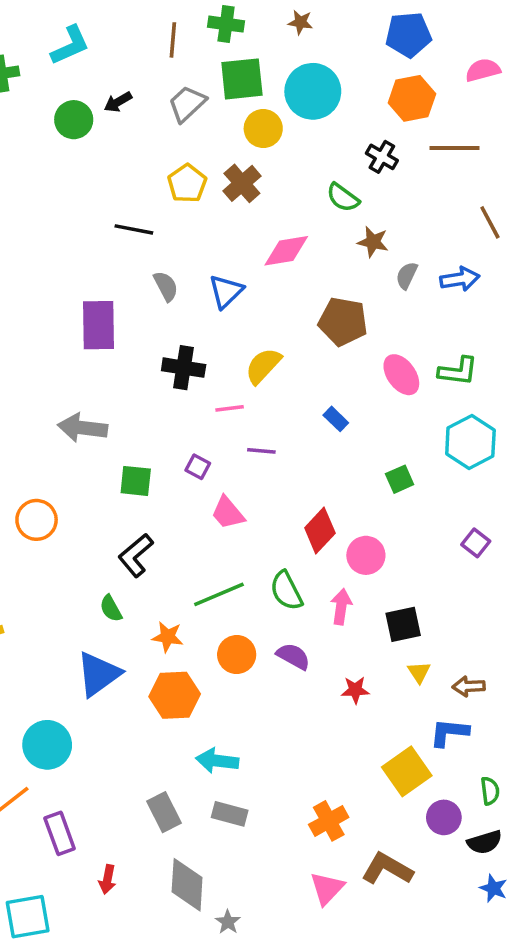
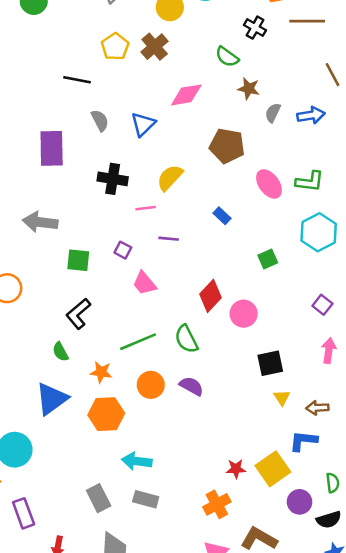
pink arrow: (341, 607) -> (329, 351), moved
red star: (355, 690) -> (236, 469), moved

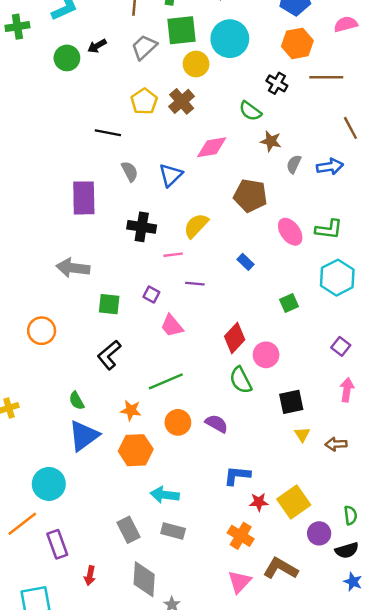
green semicircle: (186, 339) -> (241, 380), moved
green semicircle: (60, 352) -> (77, 401), moved
blue L-shape: (303, 441) -> (237, 475), moved
orange cross: (217, 504) -> (241, 536), turned -30

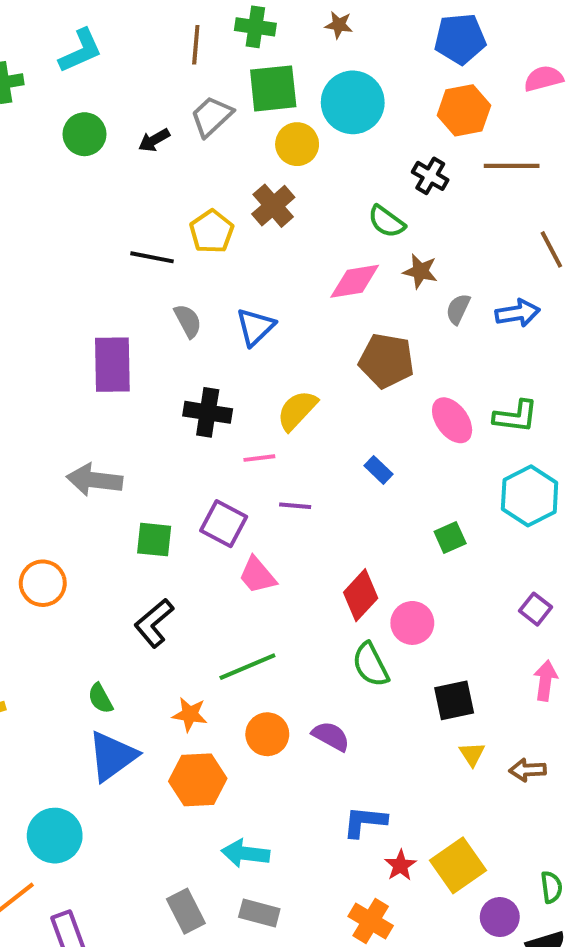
black arrow: (97, 46) -> (154, 140), moved
yellow pentagon: (144, 101) -> (212, 232), moved
pink diamond: (212, 147) -> (355, 281), moved
purple square: (151, 294) -> (224, 524), size x1.6
red star: (259, 502) -> (400, 865), turned -30

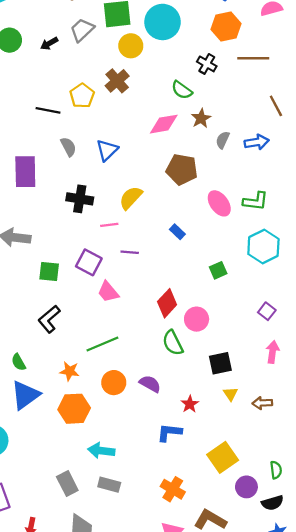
brown star: (420, 271) -> (201, 118), turned 30
red star: (400, 865) -> (190, 404), moved

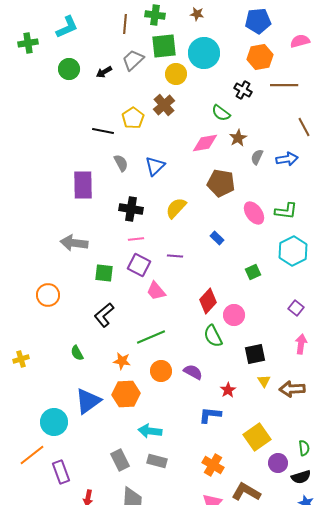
pink line: (109, 225) -> (136, 239), moved
blue triangle: (25, 395) -> (88, 401), moved
brown arrow: (262, 403) -> (292, 389), size x1.4

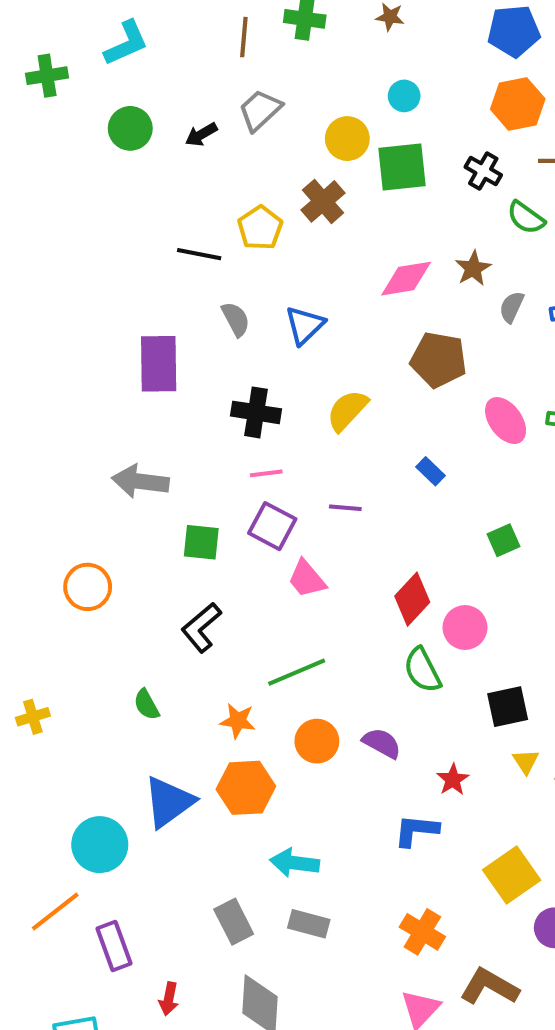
green square: (164, 46) -> (402, 167), moved
cyan circle: (204, 53) -> (404, 96), size x0.5
green semicircle: (221, 113) -> (526, 218), moved

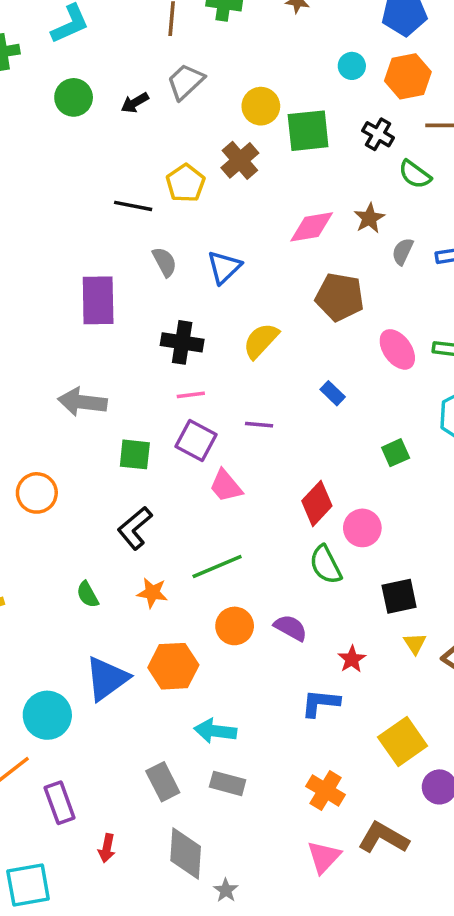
cyan circle: (404, 96) -> (352, 66), moved
orange star: (238, 721) -> (152, 593), moved

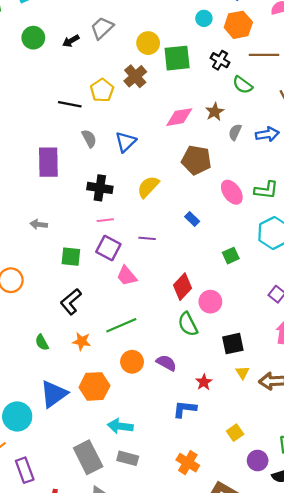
gray arrow: (82, 402) -> (39, 224), size x0.6
yellow square: (403, 741) -> (235, 433), size x0.6
gray rectangle: (163, 782) -> (88, 457), size x1.4

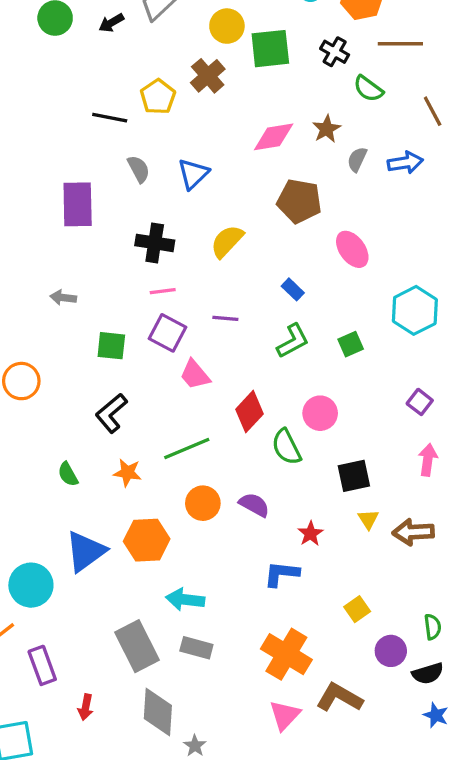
green L-shape: (266, 190) -> (293, 341), moved, turned -35
red diamond: (182, 287) -> (249, 412), moved
orange cross: (188, 463) -> (286, 654), size x1.4

